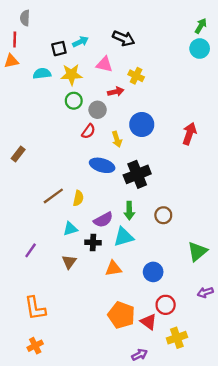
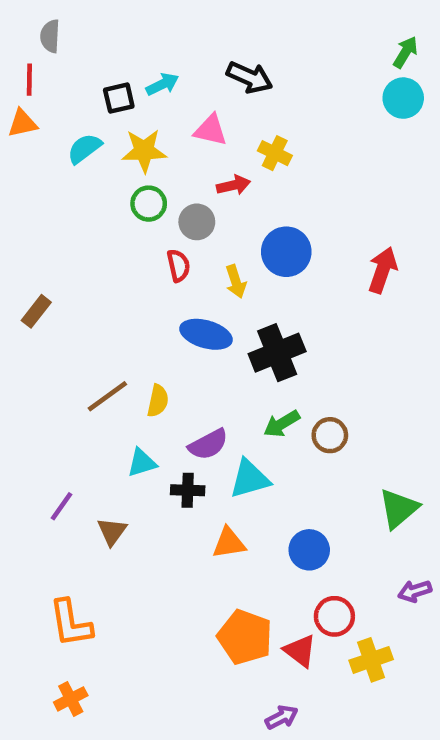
cyan semicircle: (42, 73) -> (84, 149), turned -30
red semicircle: (88, 131) -> (178, 265), turned -49
green arrow: (129, 211) -> (282, 424), moved, turned 60
brown triangle: (69, 262) -> (112, 532), moved
yellow cross: (177, 338) -> (371, 660), moved

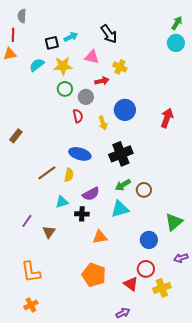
black arrow: (250, 77) -> (109, 34), turned 30
blue ellipse: (206, 334) -> (80, 154), moved
cyan triangle: (250, 479) -> (120, 209), moved
blue circle: (309, 550) -> (149, 240), moved
orange pentagon: (245, 637) -> (94, 275), moved

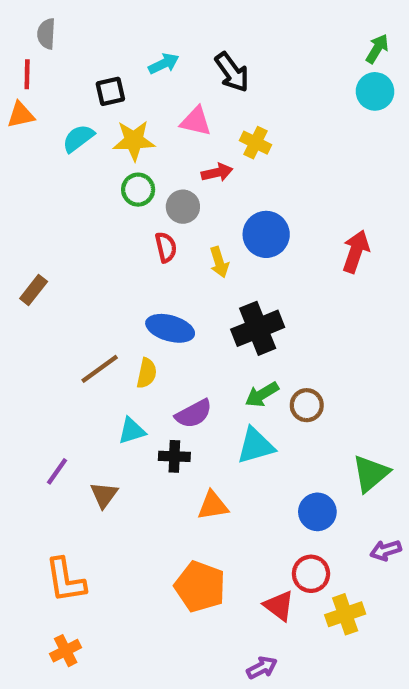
cyan arrow: (71, 37) -> (164, 64), moved

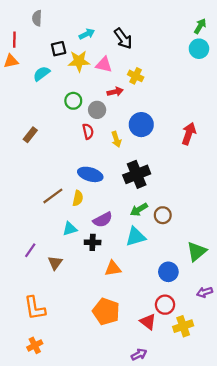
gray semicircle: (46, 34) -> (37, 18), moved
yellow star: (134, 140) -> (79, 61), moved
brown rectangle: (34, 290) -> (30, 135), moved

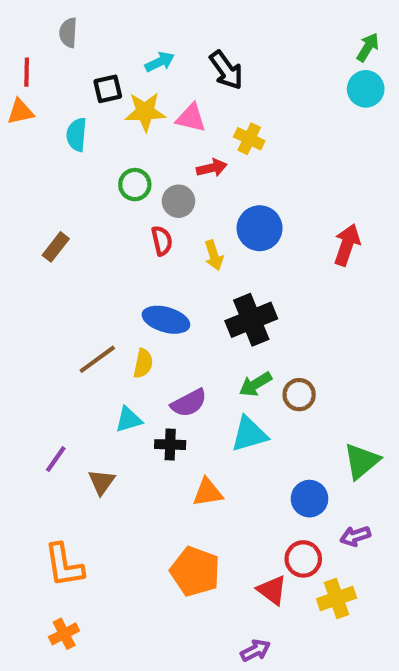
cyan semicircle: (42, 74) -> (77, 135), turned -48
purple arrow: (205, 292) -> (355, 536), moved

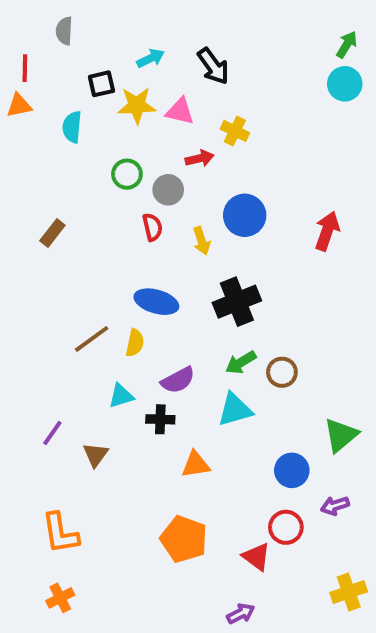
yellow cross: (337, 598) -> (349, 592), moved

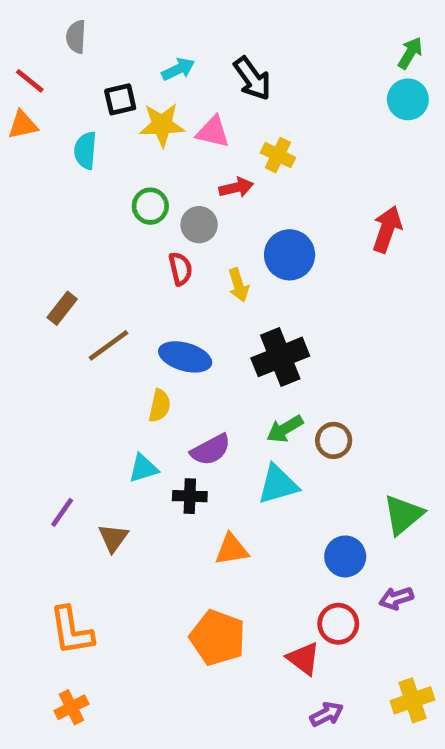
red line: (25, 68) -> (30, 81), turned -52
red arrow: (327, 231) -> (387, 229), moved
brown rectangle: (52, 233) -> (62, 308), moved
brown line: (92, 339) -> (109, 345), moved
purple arrow: (241, 614) -> (327, 714), moved

